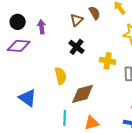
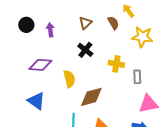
brown semicircle: (95, 13) -> (113, 23), moved
purple diamond: (19, 46) -> (40, 65), moved

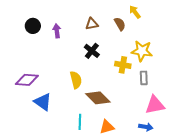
brown triangle: (85, 23) -> (92, 24), turned 32
yellow star: (142, 37) -> (142, 51), moved
purple diamond: (40, 65) -> (27, 80), moved
brown diamond: (91, 97) -> (98, 98), turned 60

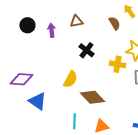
brown triangle: (92, 24) -> (76, 21), moved
yellow semicircle: (76, 80) -> (70, 79), turned 42

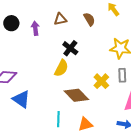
brown semicircle: (114, 23) -> (89, 19), moved
yellow cross: (117, 64) -> (101, 81), moved, turned 35
yellow semicircle: (70, 79) -> (61, 68), moved

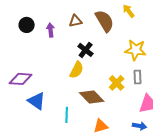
brown semicircle: (89, 19) -> (105, 21), size x1.6
cyan line: (58, 119) -> (67, 115), moved

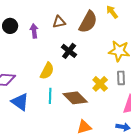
brown semicircle: (105, 21) -> (88, 22), turned 60
yellow semicircle: (77, 70) -> (47, 71), moved
cyan line: (67, 115) -> (50, 96), moved

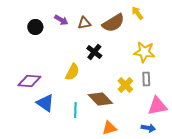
brown semicircle: (88, 22) -> (113, 23), turned 30
purple arrow: (34, 31) -> (61, 20), moved, turned 128
cyan line: (50, 96) -> (75, 110), moved

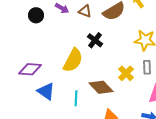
brown triangle: (84, 23) -> (85, 11), turned 32
yellow semicircle: (72, 72) -> (73, 60), size x1.4

